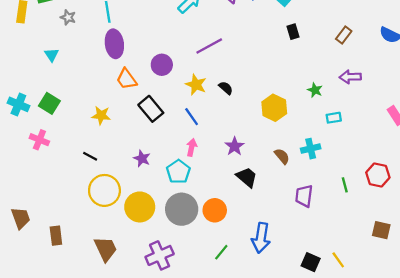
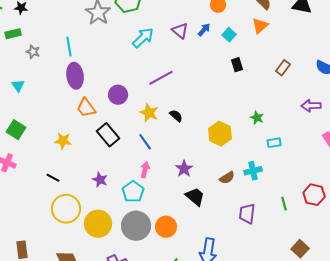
purple arrow: (350, 77) -> (311, 106), moved
brown semicircle: (282, 156) -> (227, 178), turned 98
brown square: (381, 230) -> (300, 249), moved, turned 30

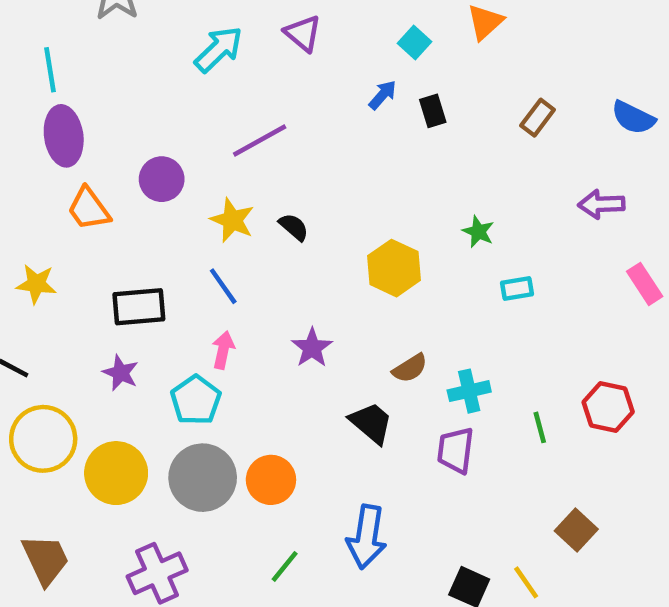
blue arrow: (204, 30) -> (383, 95), moved
black rectangle: (108, 135) -> (139, 307), moved, turned -55
cyan cross: (253, 171) -> (469, 391), moved
black trapezoid: (195, 197) -> (371, 423), moved

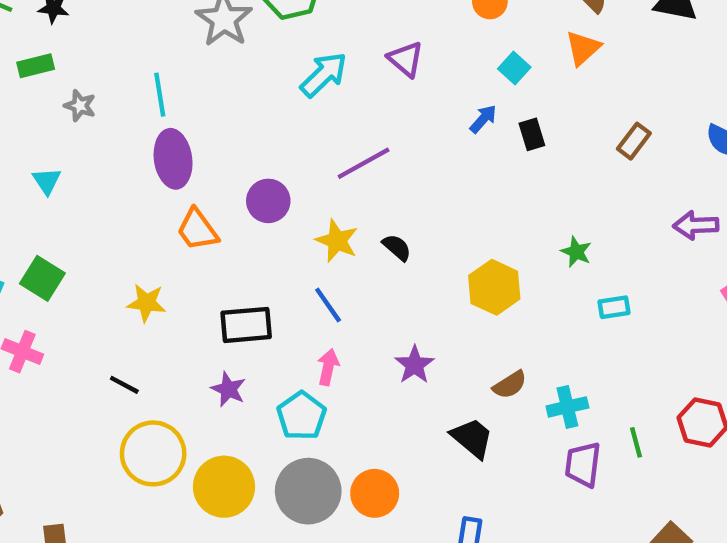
purple trapezoid: (456, 450) -> (583, 465), moved

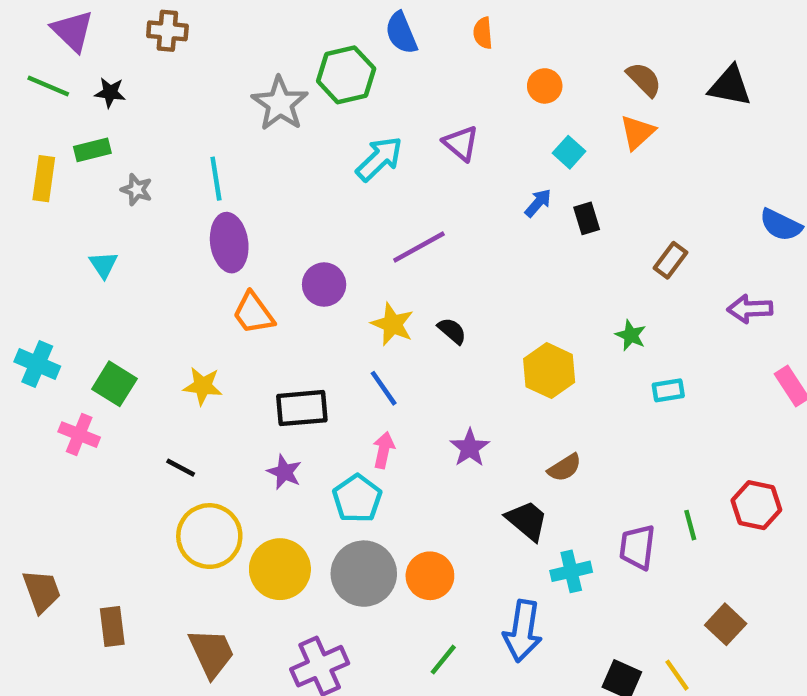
brown rectangle: (634, 141) -> (670, 260), moved
green square: (42, 278) -> (114, 384), moved
cyan cross: (567, 407) -> (571, 571), moved

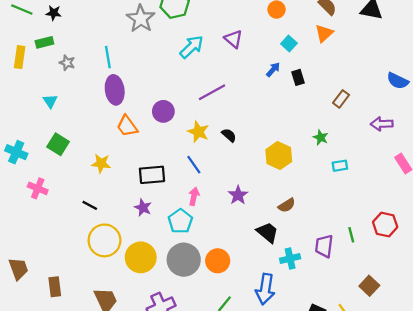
green square: (114, 384) -> (58, 144), moved

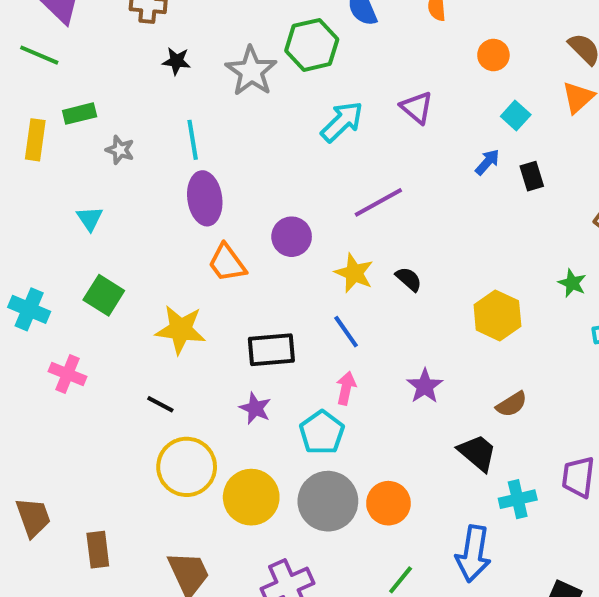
black star: (54, 13) -> (176, 61), moved
yellow star: (101, 163) -> (181, 330), size x1.4

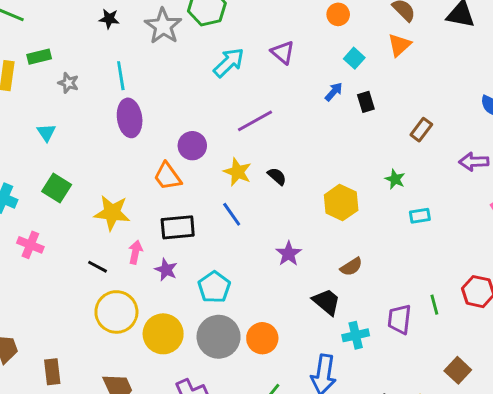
orange trapezoid: (227, 263) -> (167, 176), moved
pink arrow: (346, 388) -> (135, 252), moved

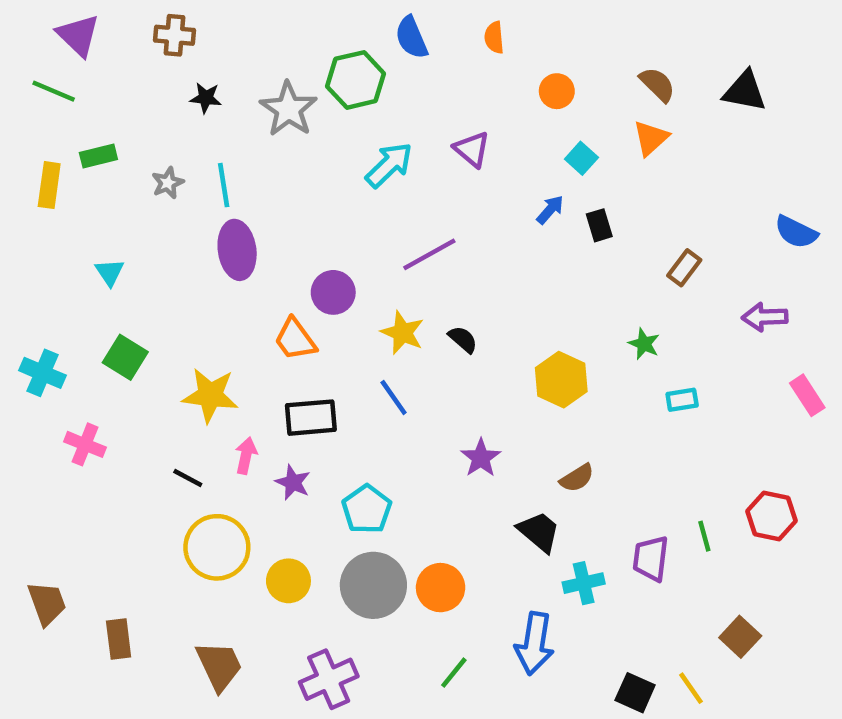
gray star: (68, 83) -> (168, 183), moved, turned 30
yellow circle: (163, 334) -> (288, 581), size x0.7

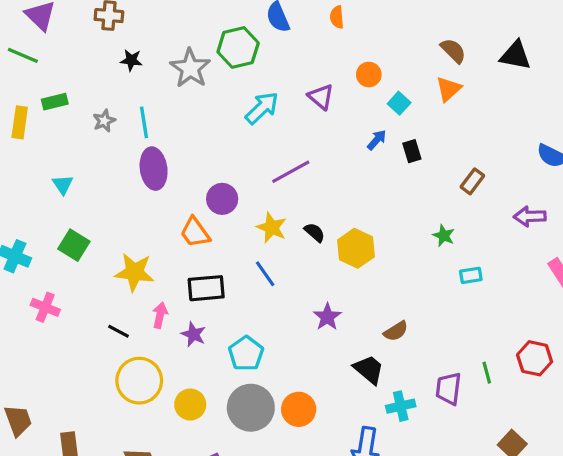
orange circle: (557, 91) -> (369, 75), moved
yellow hexagon: (561, 380) -> (356, 248), moved

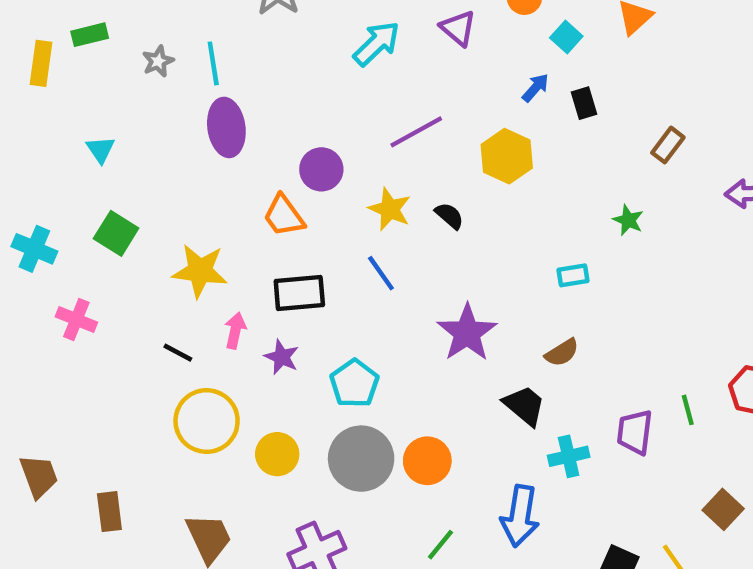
yellow hexagon: (356, 248) -> (507, 156), moved
cyan rectangle: (471, 275) -> (573, 275), moved
purple star: (327, 317) -> (467, 333), size x1.5

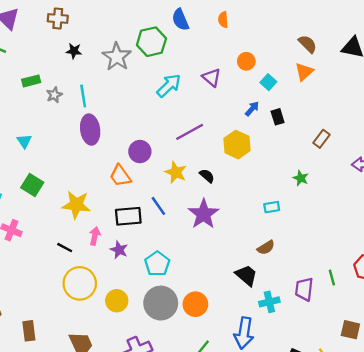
green rectangle: (90, 35) -> (31, 81), moved
blue line: (381, 273) -> (158, 206), moved
purple star: (467, 333) -> (203, 214), moved
brown square: (723, 509) -> (350, 330), turned -30

